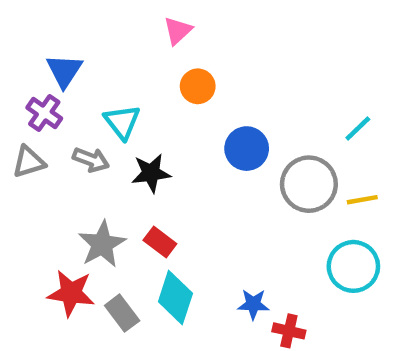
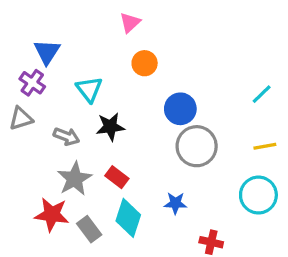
gray arrow: (91, 160) -> (66, 136), moved
gray circle: (309, 184) -> (197, 146), moved
blue star: (253, 304) -> (175, 203), moved

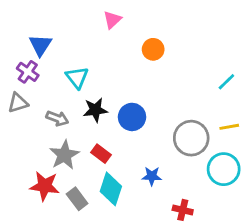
orange circle: (145, 63) -> (153, 49), moved
blue circle: (180, 109) -> (132, 117), moved
gray circle: (197, 146) -> (191, 138), moved

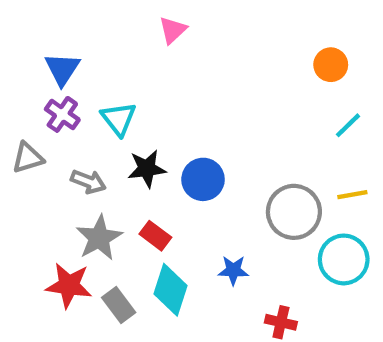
orange circle: (153, 49) -> (331, 65), moved
purple cross: (28, 72) -> (62, 114), moved

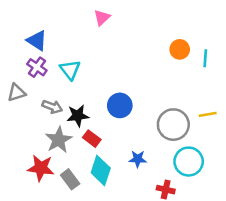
orange circle: (331, 65) -> (180, 49), moved
blue triangle: (62, 69) -> (37, 40), turned -30
cyan line: (348, 125) -> (205, 58), moved, turned -42
black star: (147, 169) -> (78, 116), moved
cyan circle: (344, 259) -> (189, 162), moved

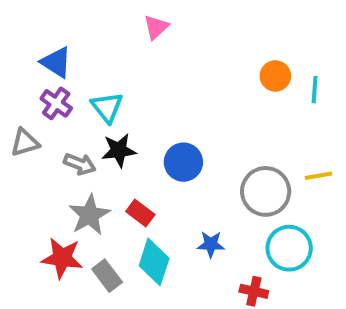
black star: (78, 116) -> (119, 150), moved

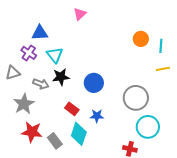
blue triangle: (56, 62) -> (40, 33), moved, turned -36
yellow line: (318, 176) -> (163, 69), moved
gray star: (89, 215) -> (24, 104), moved
blue star: (211, 244) -> (97, 116), moved

